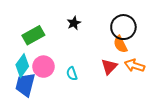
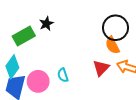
black star: (74, 23) -> (46, 24), moved
pink circle: (44, 67) -> (38, 81), moved

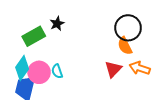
cyan semicircle: (63, 75) -> (57, 71), moved
pink circle: (38, 81) -> (39, 72), moved

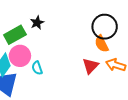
pink circle: (39, 72) -> (20, 56), moved

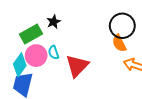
red triangle: (90, 66) -> (77, 66), moved, size x1.4
cyan semicircle: (37, 68) -> (54, 52), moved

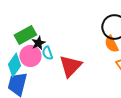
black star: (54, 22) -> (38, 43), moved

